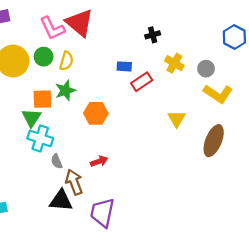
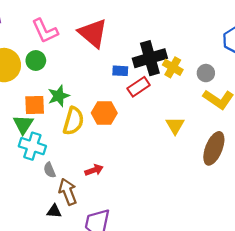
red triangle: (80, 23) -> (93, 33), moved
black cross: (153, 35) -> (150, 58), moved, size x2.0
yellow semicircle: (66, 61) -> (73, 121), moved, size x1.4
orange hexagon: (96, 113) -> (104, 113), moved
black triangle: (61, 201) -> (54, 211), size x0.6

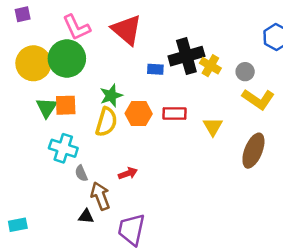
green circle: (36, 60) -> (67, 58), size x1.8
red rectangle: (139, 87) -> (175, 114), moved, turned 35
green star: (59, 96) -> (111, 96), moved
green triangle: (23, 124) -> (47, 108), moved

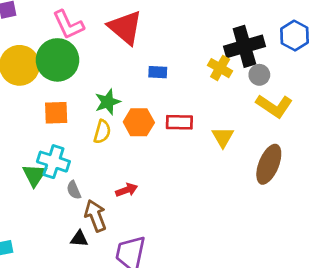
black cross: (186, 56) -> (244, 46), moved
green triangle: (47, 108) -> (34, 175), moved
yellow semicircle: (106, 122) -> (102, 132), size x0.7

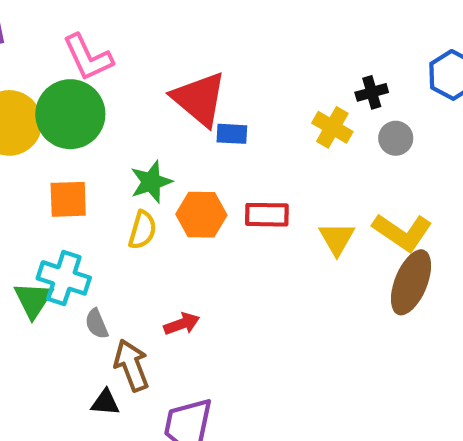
red triangle: (125, 27) -> (199, 99), moved
black cross: (244, 46) -> (372, 92), size x0.5
yellow L-shape: (274, 106) -> (402, 232), moved

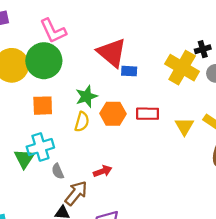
yellow cross: (332, 127) -> (182, 68), size x1.6
cyan cross: (64, 278) -> (40, 147), turned -35
brown arrow: (131, 365) -> (76, 193), turned 60

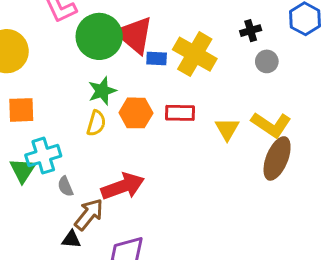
green circle: (44, 61) -> (99, 36), moved
yellow cross: (182, 68) -> (195, 54), moved
orange square: (43, 106) -> (21, 110), moved
red arrow: (103, 171) -> (123, 186), size x1.8

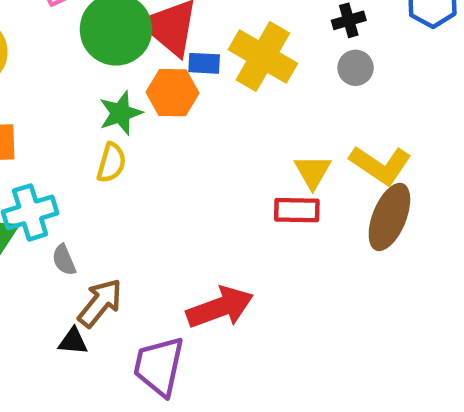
gray circle: (267, 61) -> (356, 68), moved
orange hexagon: (136, 113) -> (172, 93), moved
red rectangle: (180, 113) -> (297, 210), moved
red arrow: (123, 186) -> (220, 307), moved

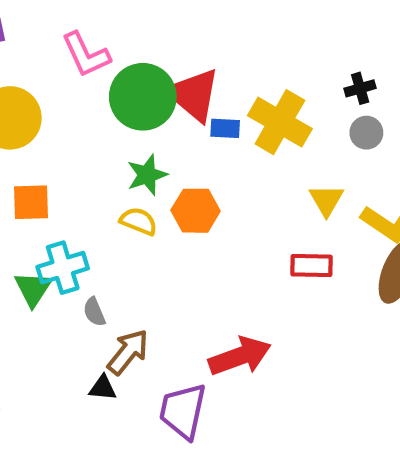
orange hexagon: (172, 93) -> (196, 211), moved
yellow semicircle: (111, 163) -> (139, 221), turned -84
yellow triangle: (313, 172) -> (326, 200), moved

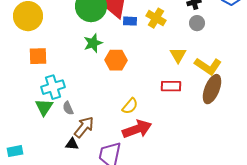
yellow cross: (280, 122) -> (156, 18), size x0.7
yellow semicircle: (139, 221) -> (130, 106), moved, turned 108
green triangle: (33, 289) -> (44, 107), moved

